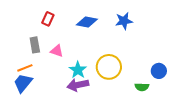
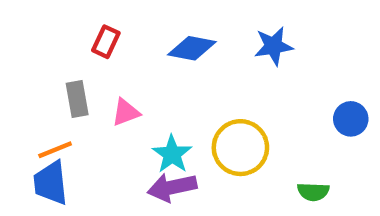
pink triangle: (57, 51) -> (126, 112), turned -40
blue circle: (159, 71) -> (351, 119), moved
blue trapezoid: (23, 83) -> (51, 183), turned -45

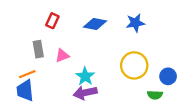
blue circle: (351, 119) -> (168, 76), moved
yellow circle: (240, 148) -> (134, 65), moved

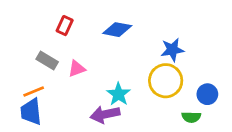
blue star: (135, 23) -> (172, 50), moved
gray rectangle: (38, 49) -> (47, 61), turned -49
cyan star: (85, 76) -> (118, 94), moved

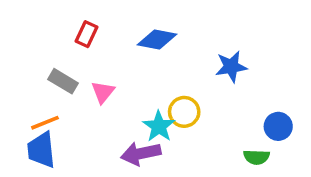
pink triangle: (77, 69) -> (103, 92), turned -30
yellow circle: (166, 81) -> (184, 112), moved, size x0.7

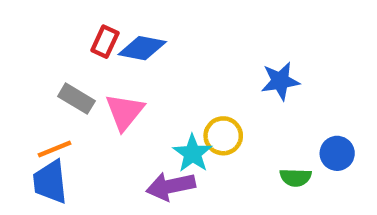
blue diamond: (157, 40) -> (142, 48), moved
pink triangle: (103, 92) -> (125, 112), size x1.4
green semicircle: (256, 157) -> (296, 177), moved

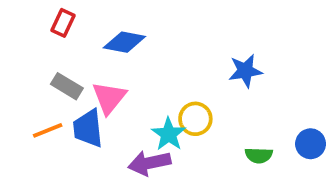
red rectangle: (105, 42) -> (63, 23), moved
blue circle: (337, 153) -> (311, 144), moved
blue trapezoid: (50, 182) -> (88, 128), moved

